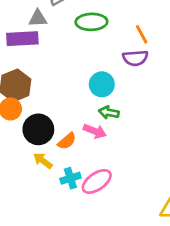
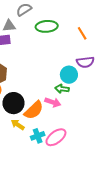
purple semicircle: (135, 58) -> (85, 62), moved
cyan circle: (102, 84) -> (69, 75), moved
orange semicircle: (67, 141) -> (34, 110), size x1.5

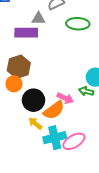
pink arrow: (53, 102) -> (65, 98), moved
cyan cross: (38, 136) -> (55, 138), size x1.5

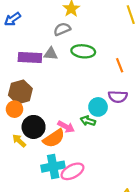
gray triangle: (38, 19) -> (51, 54), moved
yellow arrow: (35, 123) -> (19, 141), moved

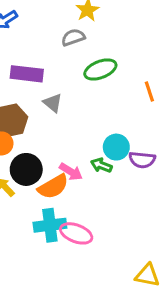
green ellipse: (83, 51) -> (100, 69), turned -30
gray triangle: (51, 54) -> (53, 103), moved, turned 32
purple semicircle: (118, 97) -> (142, 160), moved
pink ellipse: (72, 171) -> (76, 233), turned 45

